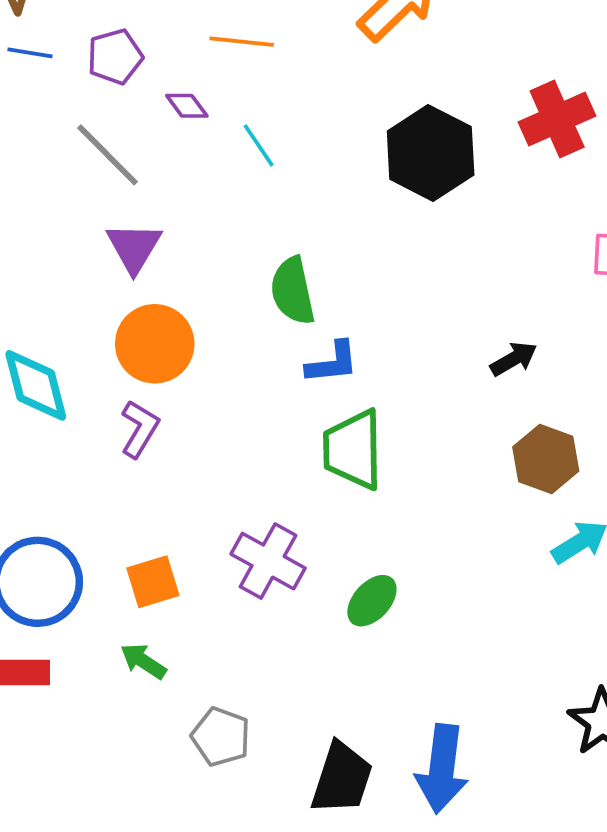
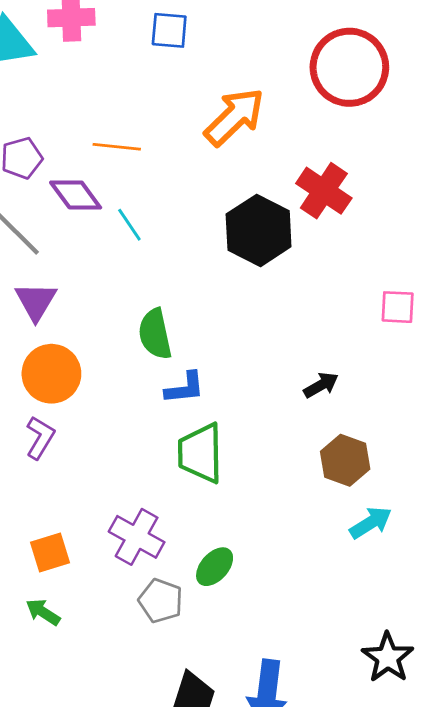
purple diamond: (187, 106) -> (76, 195), size x1.6
red cross: (557, 119) -> (324, 191), moved, turned -32
gray pentagon: (221, 737) -> (161, 601), moved

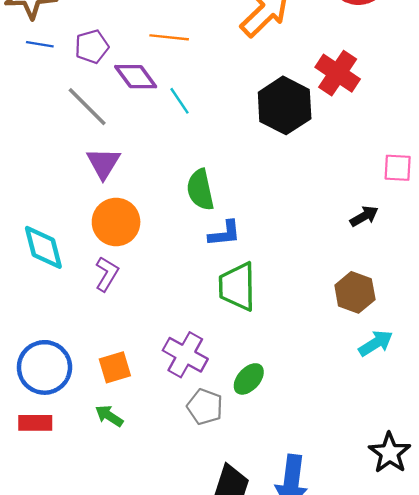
black arrow: (321, 385) -> (364, 216), moved

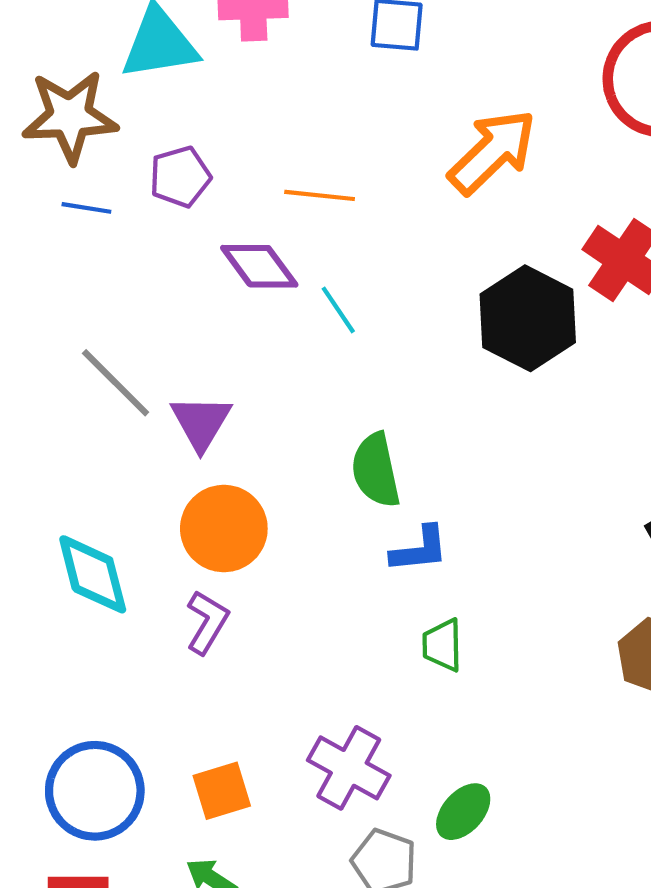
purple pentagon: (92, 47) -> (180, 177), moved
gray line: (87, 107) -> (116, 383), moved
green trapezoid: (237, 287) -> (442, 645), size x0.6

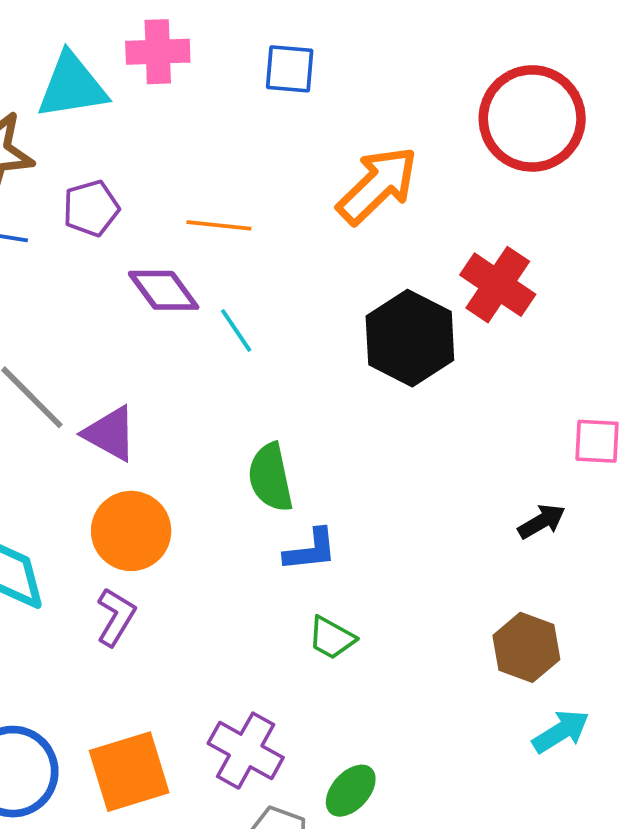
purple triangle: (201, 422) -> (110, 434), turned -32
green trapezoid: (442, 645) -> (332, 638), turned -60
orange square: (222, 791) -> (129, 772), size x1.5

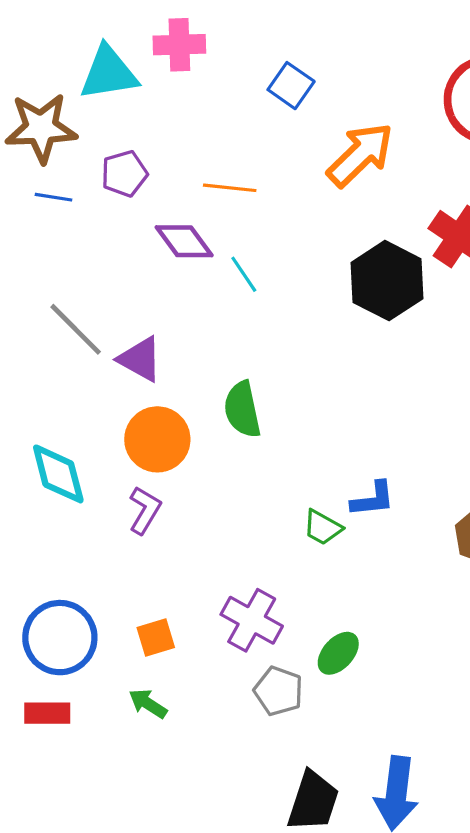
blue square: (290, 69) -> (291, 86), moved, turned 30
green semicircle: (270, 477) -> (242, 410), moved
blue L-shape: (311, 550) -> (373, 499), moved
orange square: (129, 772) -> (156, 638), size x0.6

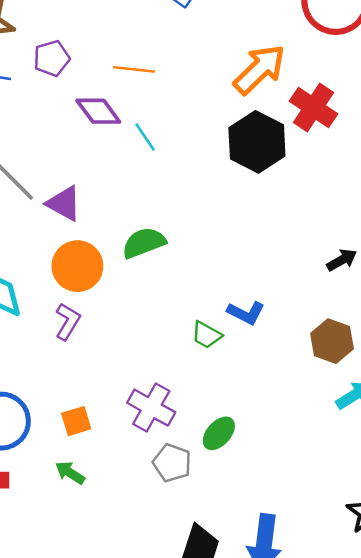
orange arrow: (360, 155) -> (259, 69), moved
green semicircle: (242, 410) -> (144, 243), turned 81
blue L-shape: (373, 499) -> (246, 313), turned 33

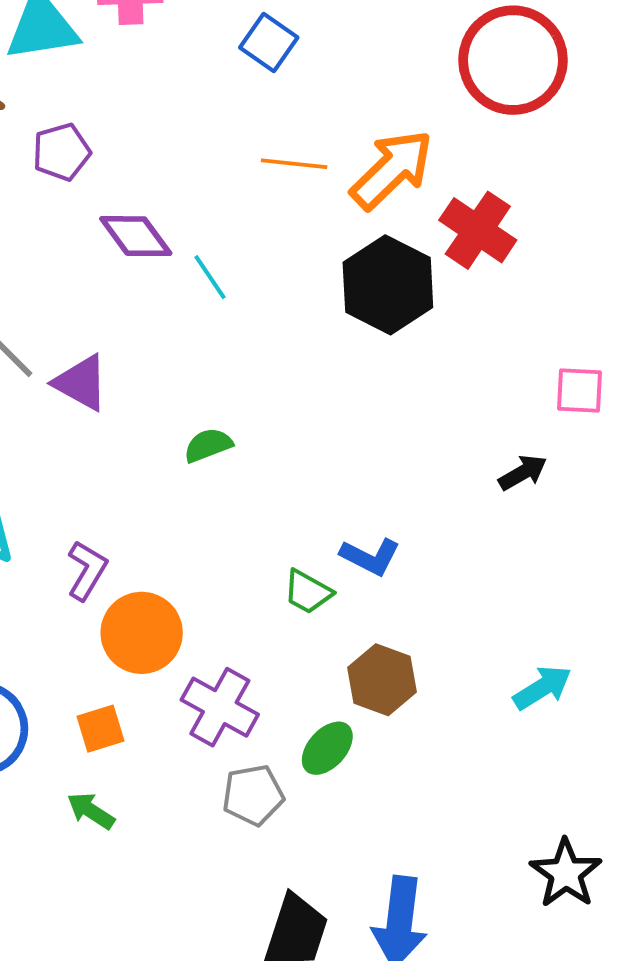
orange line: (134, 69) -> (294, 164), moved
green semicircle: (144, 243) -> (208, 445), size x0.7
orange circle: (77, 266) -> (142, 633), moved
brown hexagon: (332, 341) -> (382, 680), moved
gray pentagon: (172, 463) -> (253, 795), turned -30

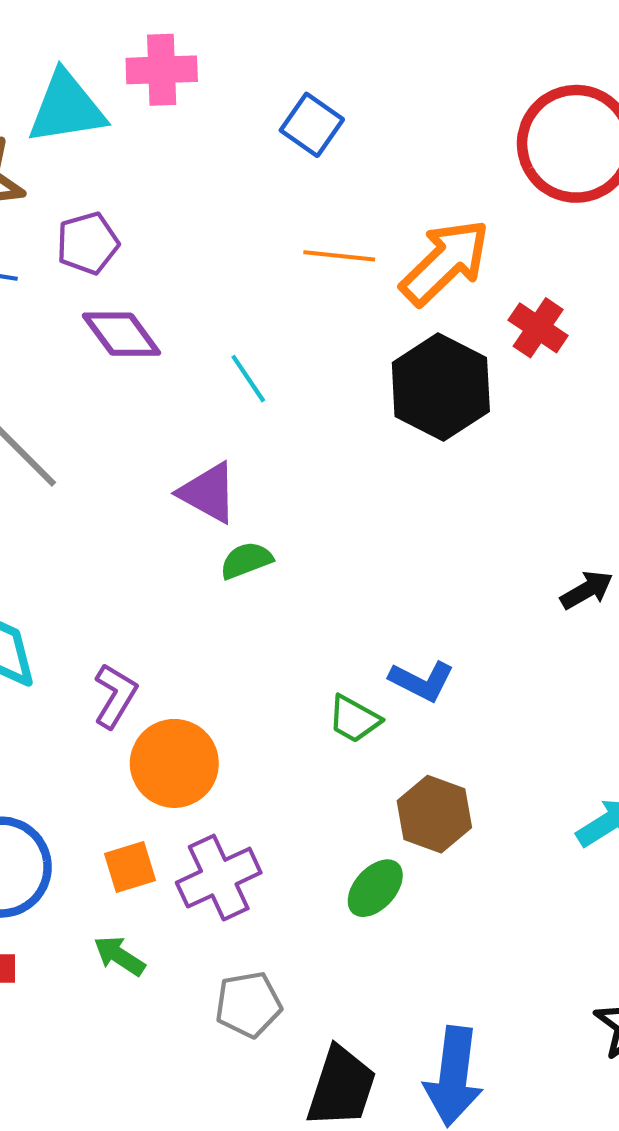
red cross: (478, 230) -> (538, 328), size x0.7
purple diamond: (136, 236) -> (121, 334), moved
purple triangle: (81, 383) -> (208, 493), moved
purple cross: (220, 707) -> (219, 878), moved, turned 36
gray pentagon: (253, 795) -> (248, 1004), moved

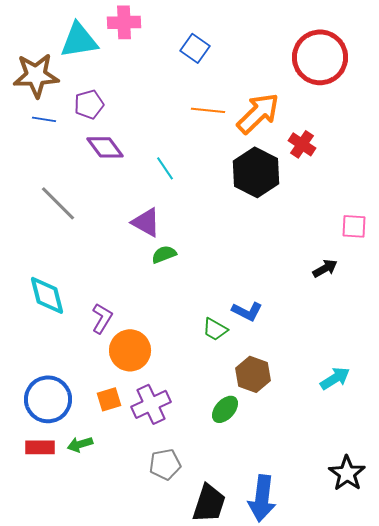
green arrow: (119, 956) -> (80, 444), moved, turned -50

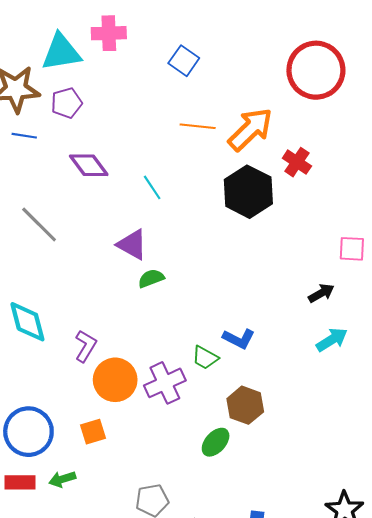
purple pentagon: (89, 104) -> (67, 103), moved
cyan arrow: (335, 378) -> (332, 340), moved
purple cross: (151, 404) -> (165, 383), moved

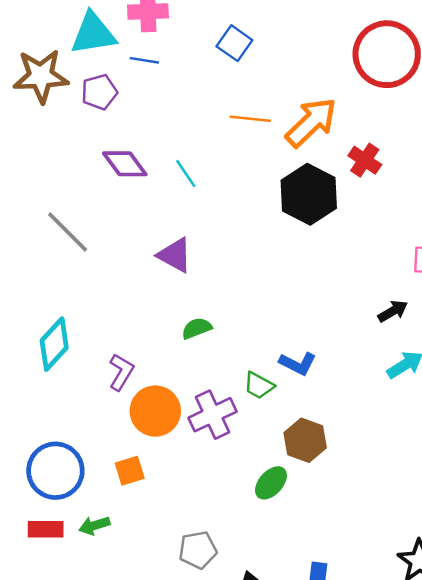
blue line: (24, 136) -> (144, 60), moved
cyan line: (152, 187) -> (186, 174), moved
green semicircle: (151, 278) -> (197, 328), moved
cyan diamond: (27, 322) -> (54, 344), turned 57

